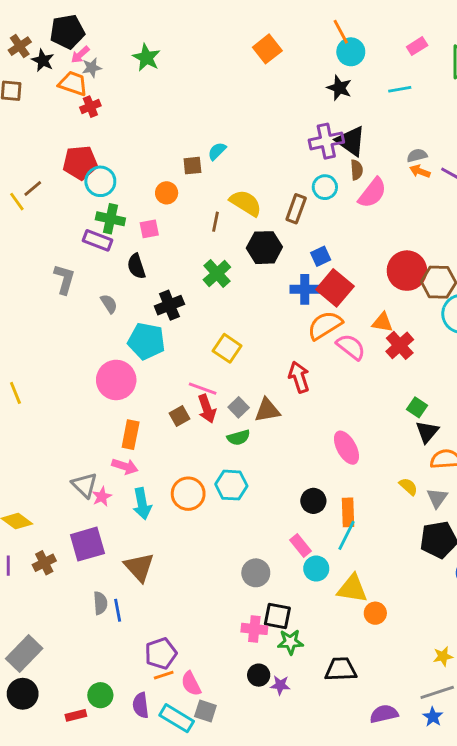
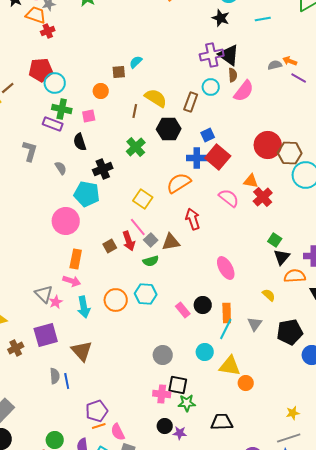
orange arrow: (420, 171) -> (290, 61), moved
orange semicircle: (325, 325) -> (179, 183), moved
pink line: (203, 389) -> (138, 227), moved, turned 30
gray triangle: (437, 498) -> (255, 324), moved
pink rectangle: (300, 546) -> (183, 310), moved

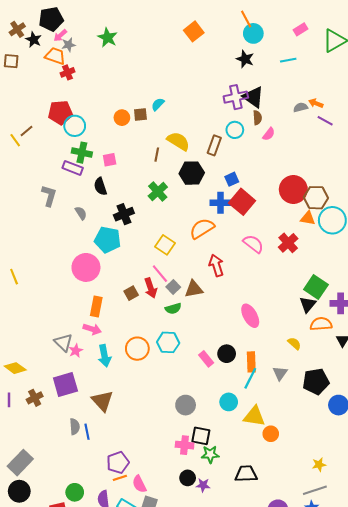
orange circle: (101, 91) -> (122, 118), moved
pink semicircle: (244, 91) -> (269, 134), size x0.6
orange triangle: (251, 181) -> (308, 218), moved
green square: (275, 240) -> (316, 287), moved, size x1.6

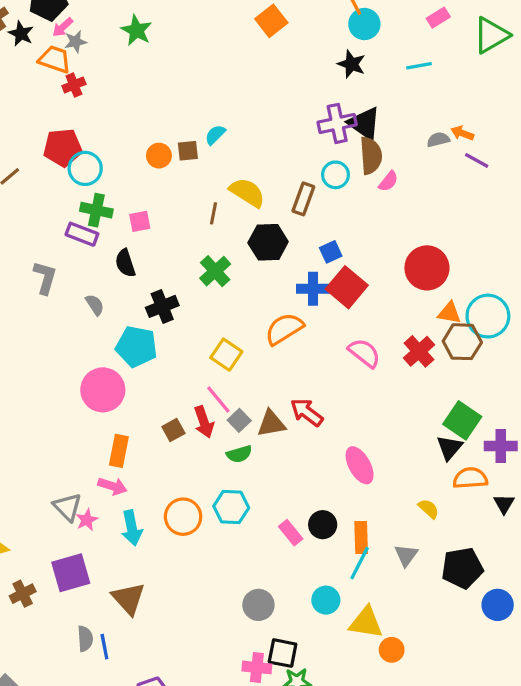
brown semicircle: (257, 118) -> (371, 156), size x1.6
brown hexagon: (316, 198) -> (462, 342), moved
red arrow: (216, 265) -> (307, 412), moved, turned -35

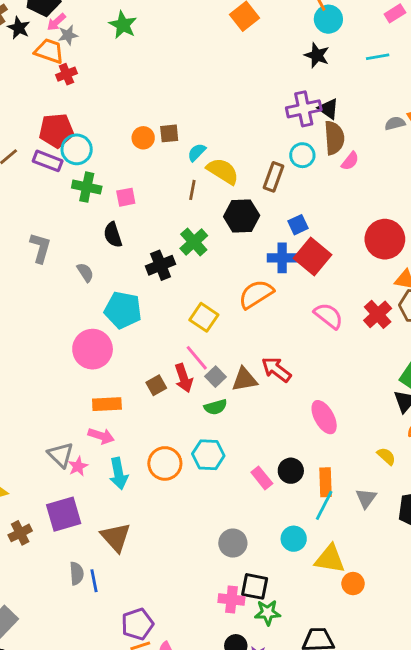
black triangle: (364, 123) -> (328, 109), size x0.7
cyan semicircle: (215, 135) -> (197, 152), moved
purple rectangle: (82, 234) -> (48, 161), moved
black cross: (162, 306) -> (161, 265), moved
orange rectangle: (119, 451) -> (107, 404), turned 76

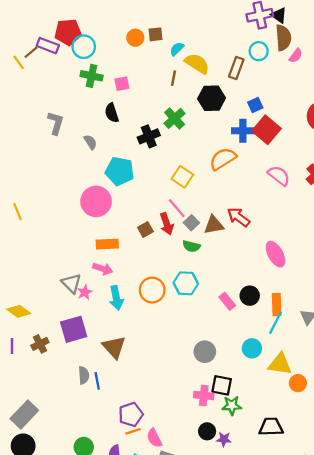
purple rectangle: (48, 161) -> (48, 46), moved
green semicircle: (216, 407) -> (191, 246), turned 30

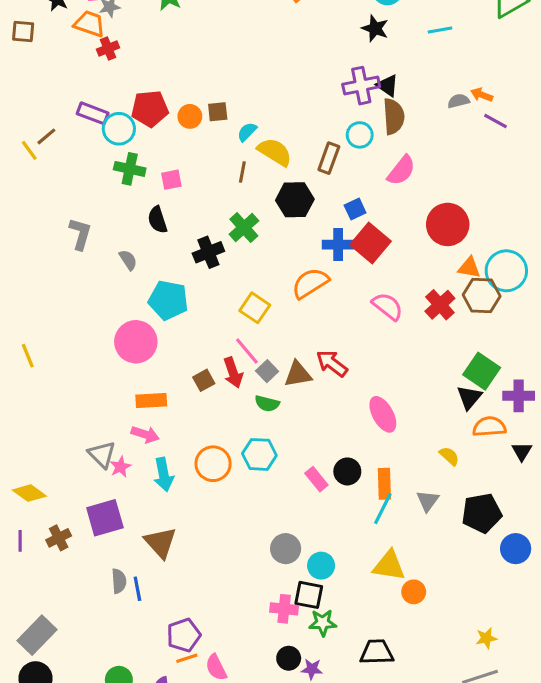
red pentagon: (68, 32) -> (150, 109), moved
purple rectangle: (48, 46) -> (93, 113), moved
pink semicircle: (296, 56) -> (401, 170), moved, size x1.5
cyan circle: (252, 348) -> (321, 566), moved

